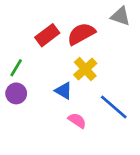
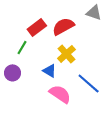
green line: (16, 68) -> (22, 48), moved
pink semicircle: (77, 121) -> (60, 94), size x1.5

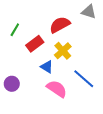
red rectangle: (37, 27) -> (35, 44), moved
green line: (22, 48) -> (15, 30), moved
purple circle: (12, 73) -> (12, 84), moved

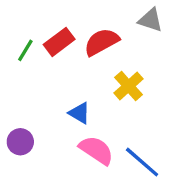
red rectangle: (35, 44) -> (59, 42), moved
yellow cross: (63, 51) -> (129, 86), moved
blue line: (84, 79) -> (142, 162), moved

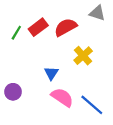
blue triangle: (79, 113) -> (51, 73), turned 32

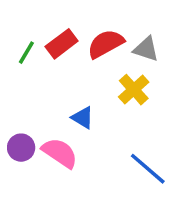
gray triangle: (97, 13) -> (146, 49), moved
blue triangle: (51, 73) -> (83, 118), turned -32
pink semicircle: (62, 97) -> (60, 153), moved

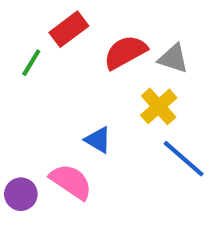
red rectangle: (62, 44) -> (69, 29), moved
purple circle: (21, 148) -> (21, 194), moved
blue line: (148, 169) -> (184, 159), moved

